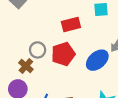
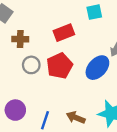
brown cross: (26, 66) -> (20, 39), moved, turned -32

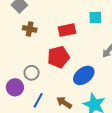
gray circle: (31, 65) -> (32, 73), moved
blue ellipse: (97, 68) -> (84, 75), moved

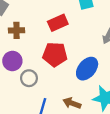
red pentagon: (58, 57) -> (55, 54), turned 30
purple circle: (15, 87) -> (12, 61), moved

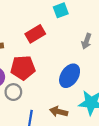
red pentagon: (55, 54) -> (23, 68), moved

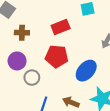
red pentagon: (23, 68) -> (57, 56), moved

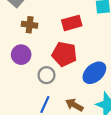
gray circle: (32, 78) -> (46, 75), moved

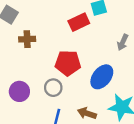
red rectangle: (72, 23) -> (79, 22), moved
purple circle: (21, 55) -> (19, 91), moved

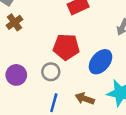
brown cross: (27, 39) -> (14, 22), moved, turned -35

